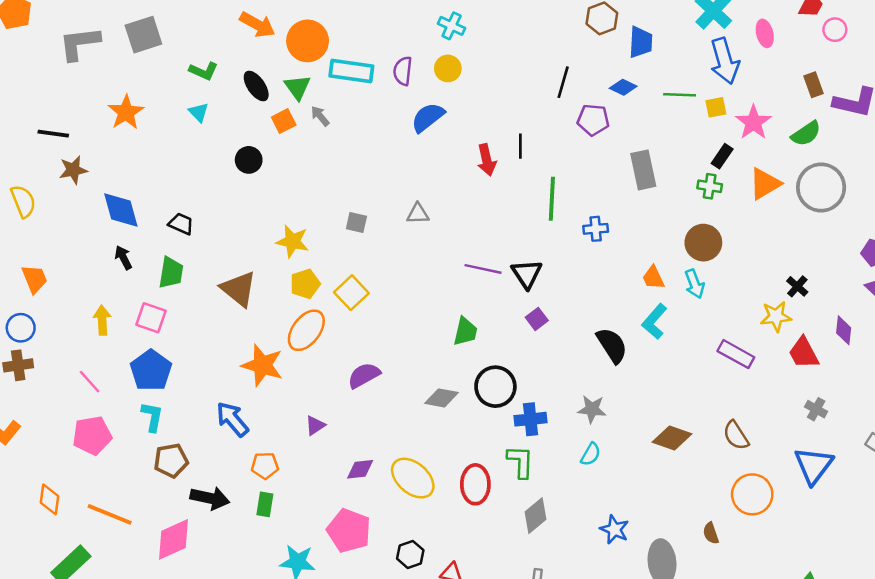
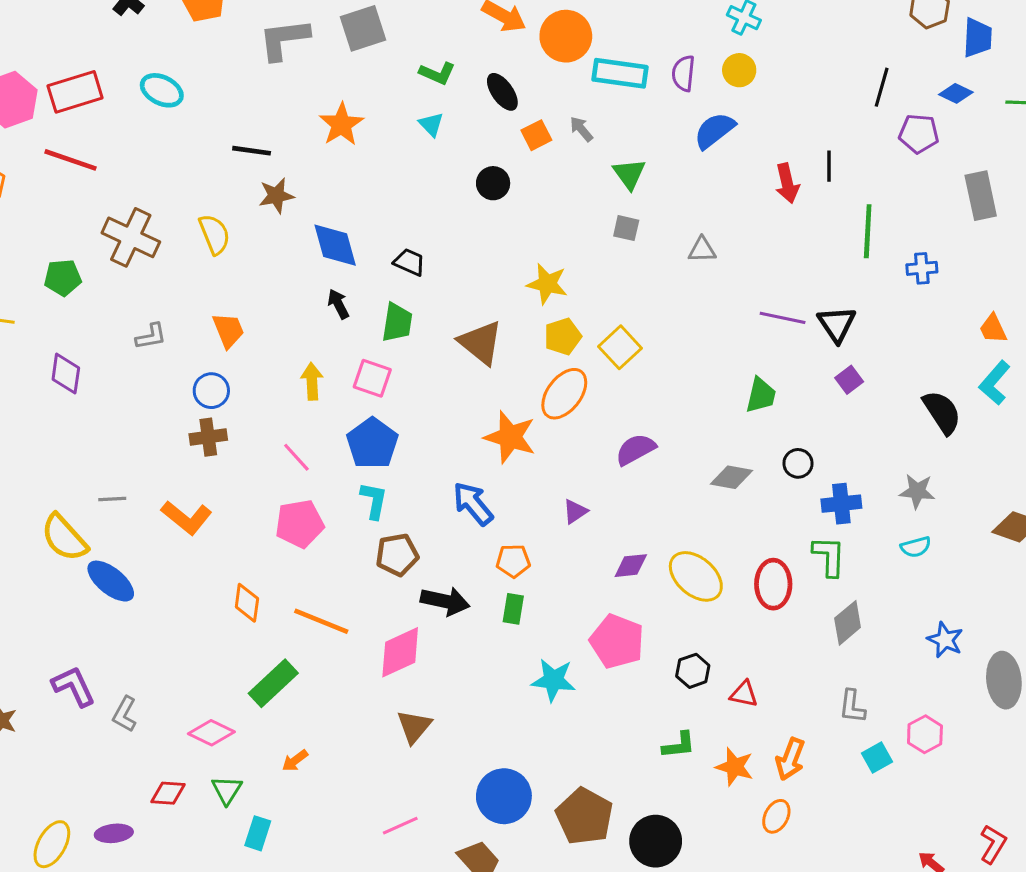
green triangle: (298, 87) -> (629, 174), moved
gray square: (356, 223) -> (626, 228), moved
black circle: (495, 387) -> (798, 463), size x0.6
cyan semicircle: (591, 454) -> (916, 547), turned 45

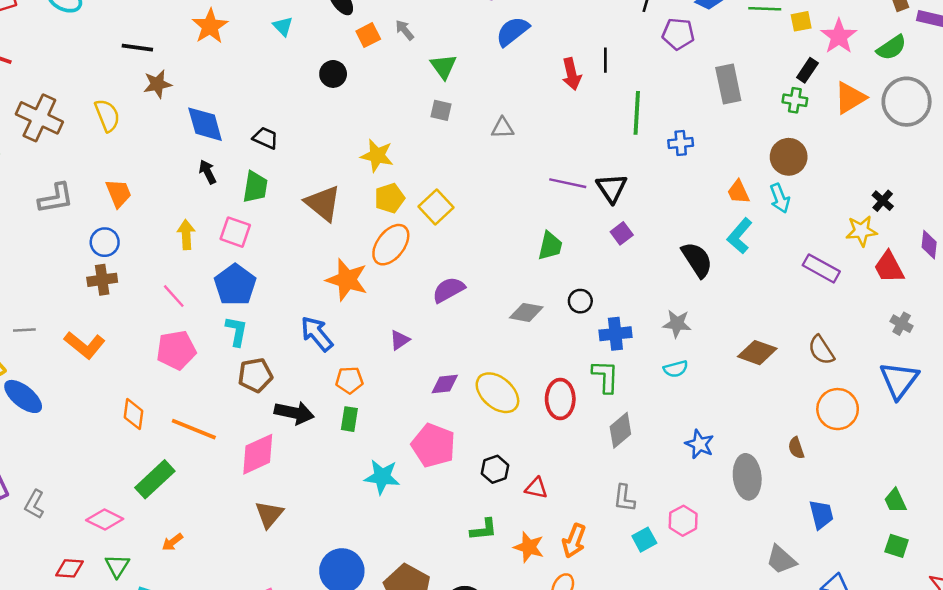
gray L-shape: (151, 336) -> (56, 198), size x1.4

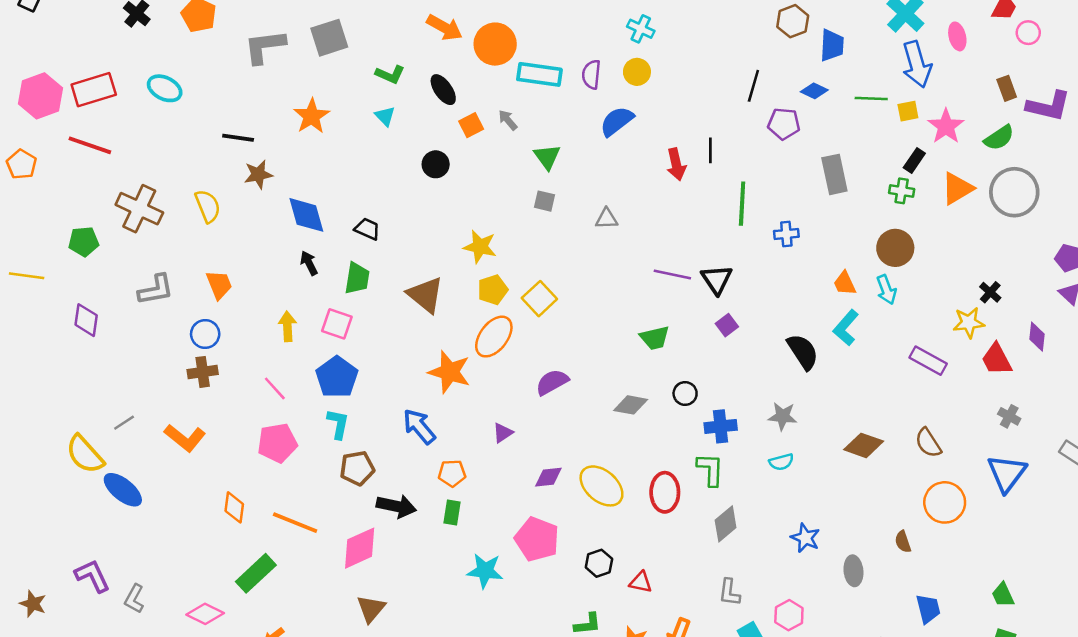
green trapezoid: (550, 246) -> (655, 338), turned 64
gray line: (24, 330) -> (124, 423), turned -30
gray ellipse: (747, 477) -> (853, 571), size x0.7

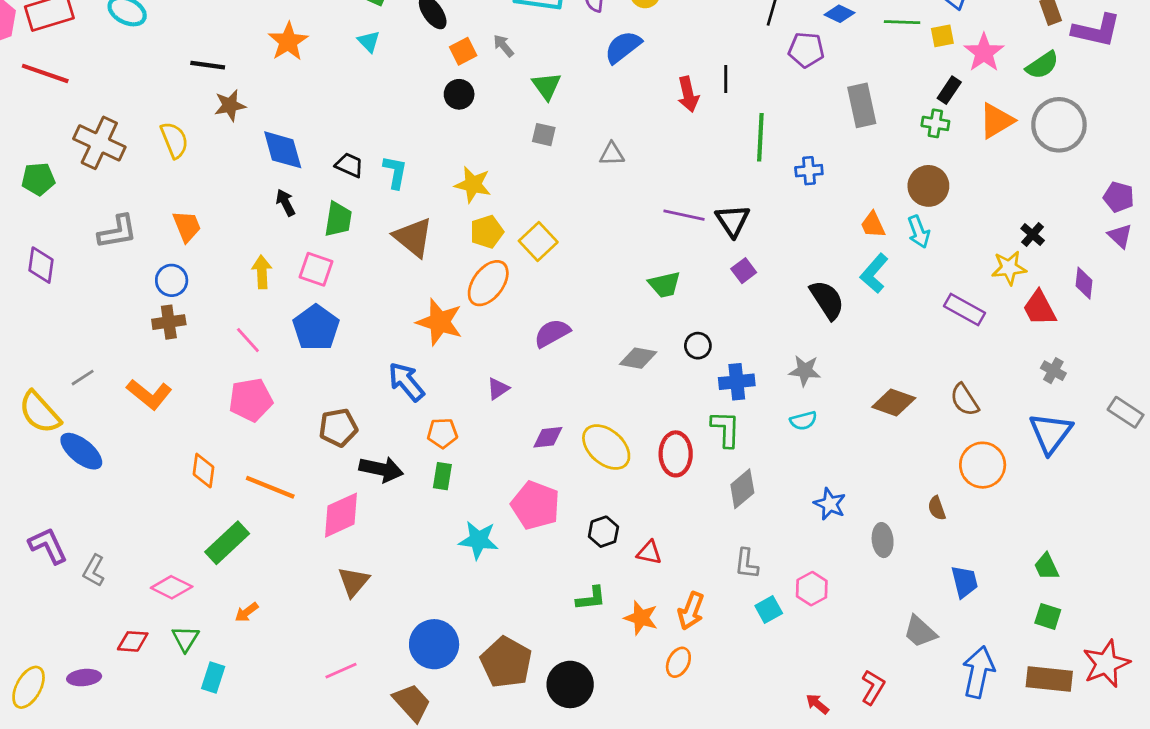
black circle: (436, 164) -> (459, 94), moved
cyan L-shape: (338, 424) -> (395, 172), moved

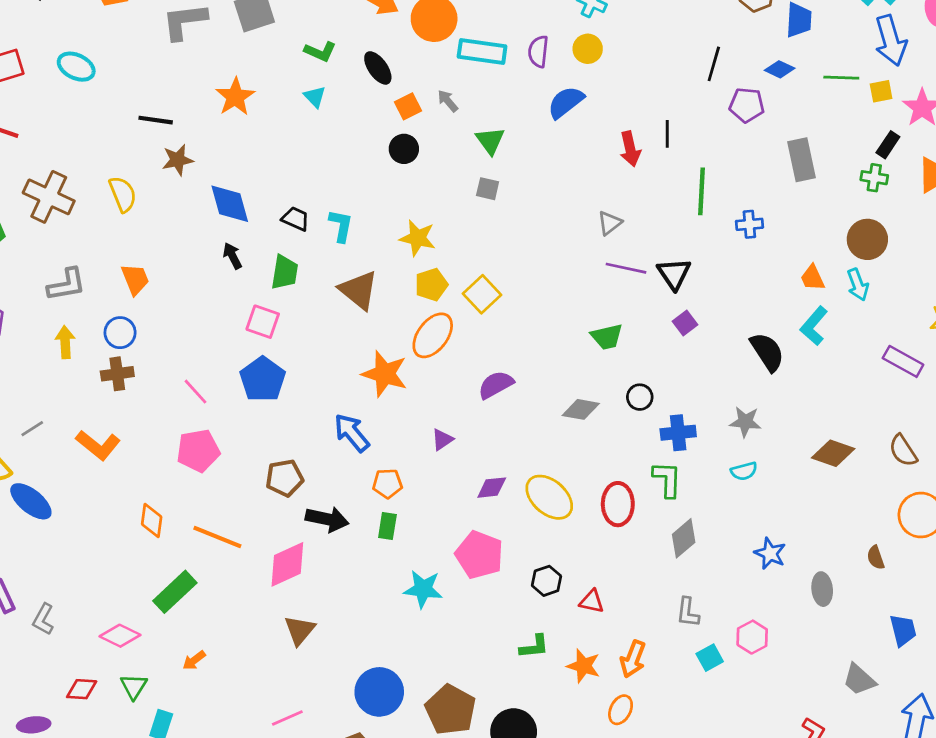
gray triangle: (612, 154) -> (610, 223), moved, turned -36
yellow arrow: (262, 272) -> (65, 342), moved

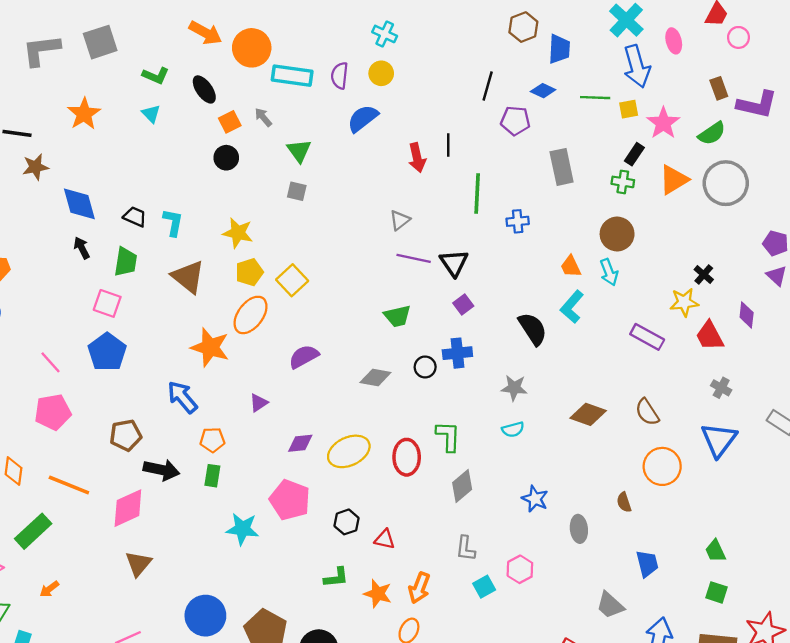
blue cross: (678, 433) -> (457, 353), moved
yellow ellipse: (549, 497) -> (349, 451), turned -66

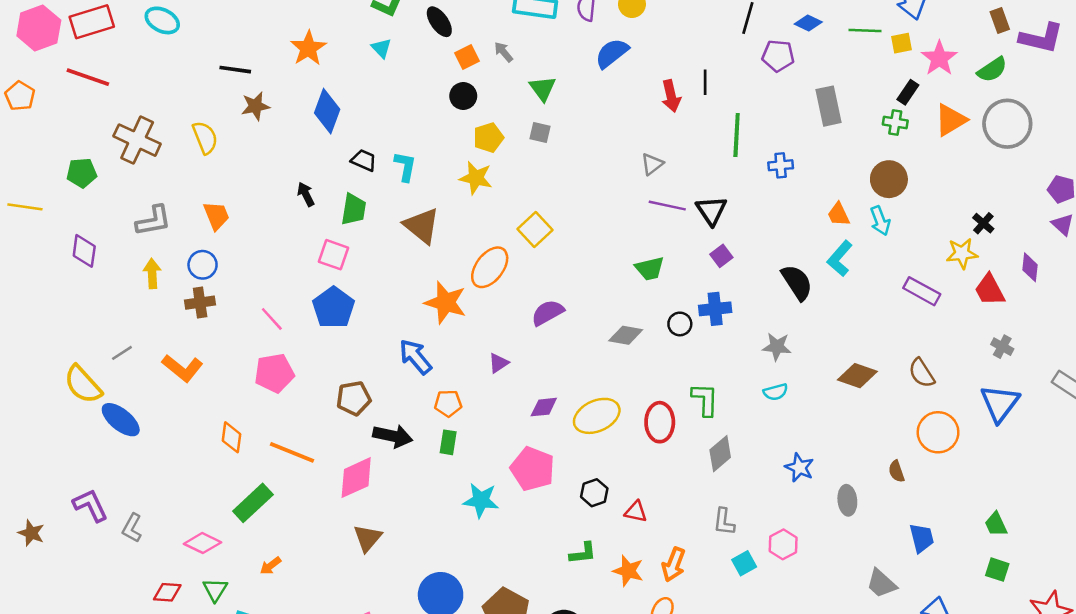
blue diamond: (79, 204) -> (327, 111), moved, turned 36
yellow pentagon: (249, 272) -> (488, 138), moved

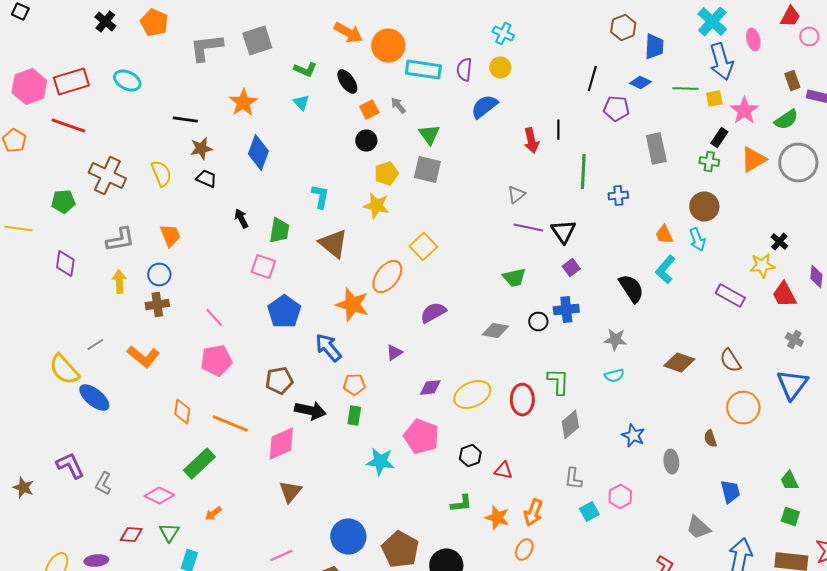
gray square: (540, 133) -> (427, 170), size x1.6
black trapezoid: (364, 160) -> (206, 178), moved
blue pentagon: (334, 308) -> (284, 312), moved

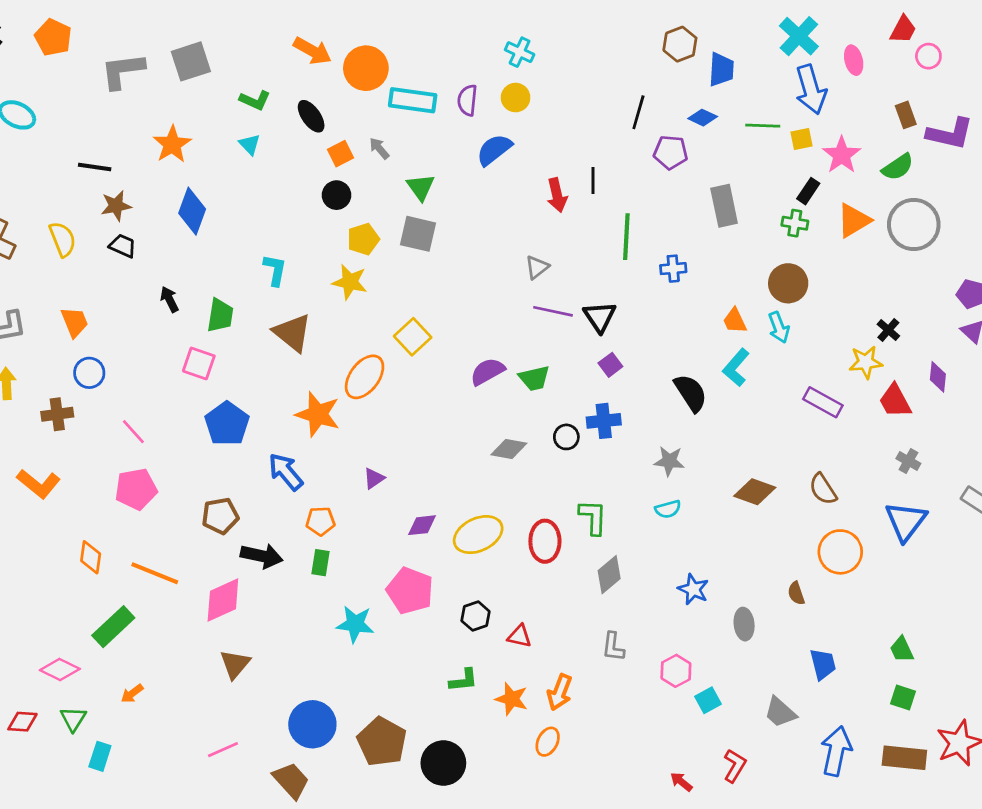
blue circle: (159, 274) -> (89, 373), moved
purple semicircle: (433, 312) -> (487, 371), moved
cyan square: (589, 512) -> (708, 700), moved

